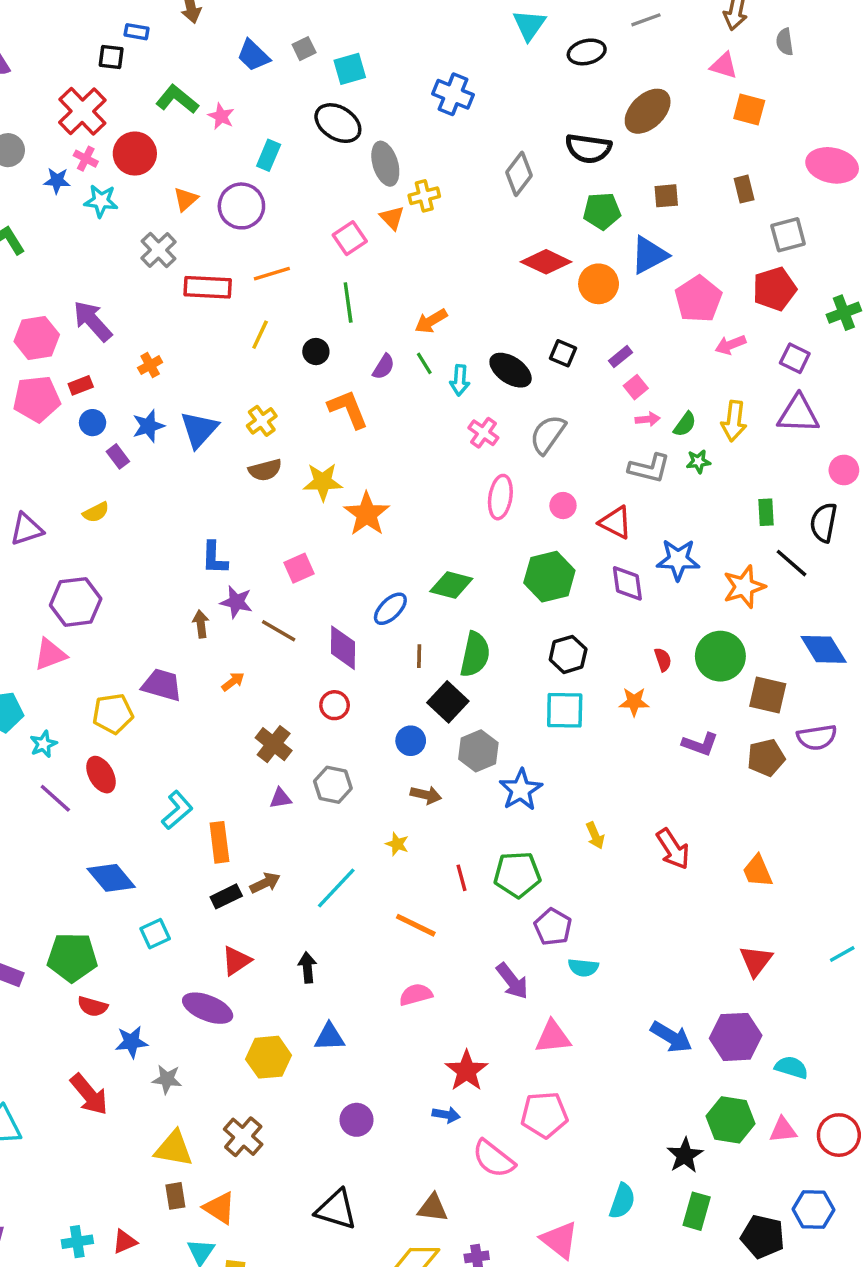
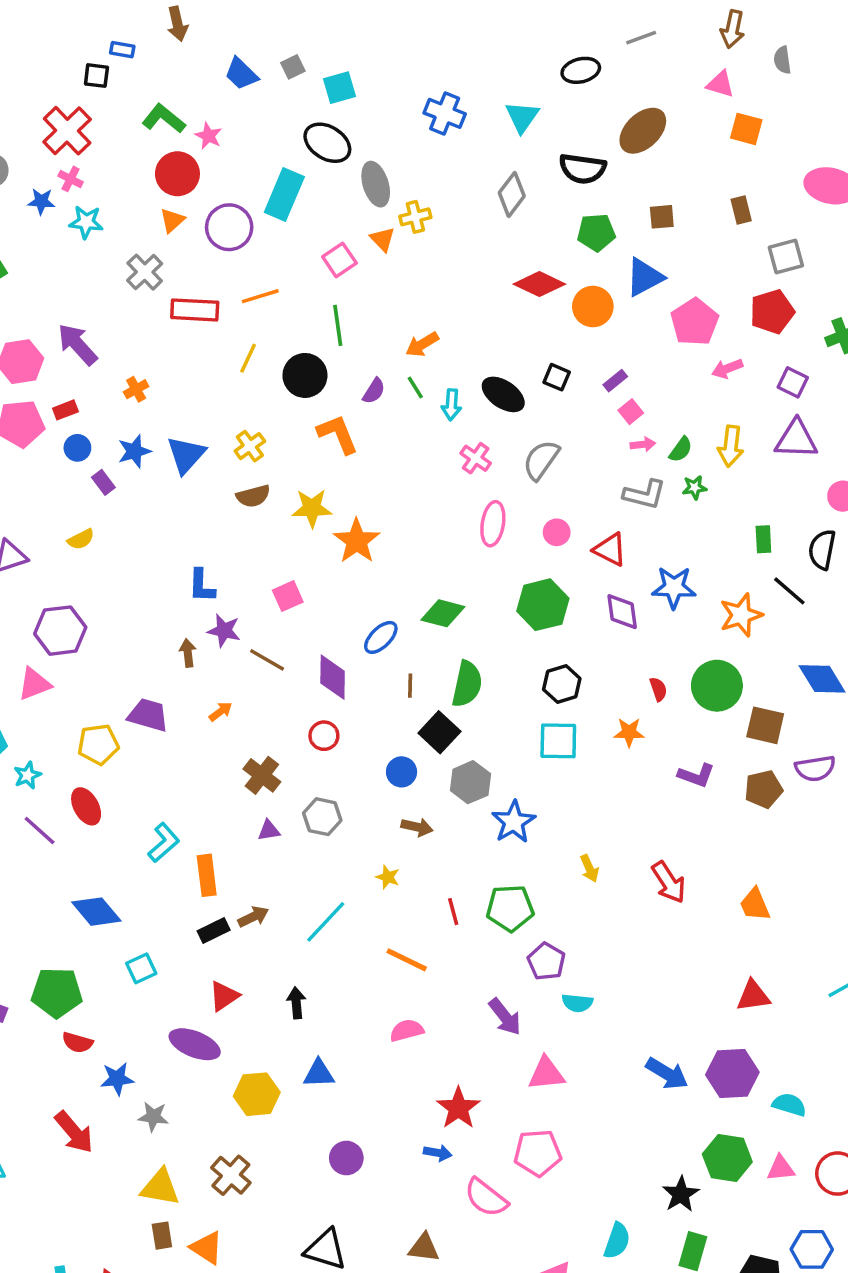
cyan triangle: (529, 25) -> (522, 117), moved
red circle: (135, 154) -> (177, 174), moved
cyan rectangle: (269, 155) -> (284, 194), moved, size x1.6
black circle: (316, 352) -> (305, 375), size x1.6
red triangle: (756, 961) -> (753, 996), turned 45

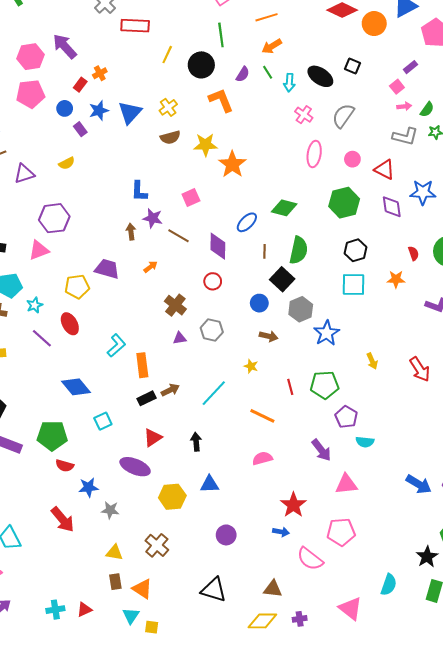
orange line: (260, 296) -> (267, 17), moved
purple rectangle: (615, 381) -> (410, 67), moved
red rectangle: (65, 410) -> (80, 85), moved, turned -32
yellow triangle: (160, 1187) -> (114, 553), size x0.7

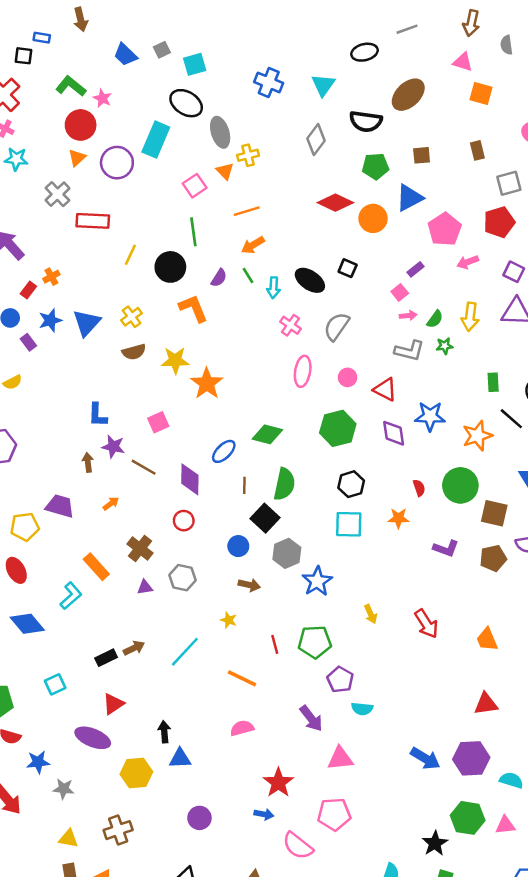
orange rectangle: (142, 365) -> (96, 567), moved, turned -35
blue diamond: (76, 387) -> (27, 624), moved
black arrow: (196, 442) -> (164, 732), moved
brown cross: (157, 545) -> (118, 830), turned 30

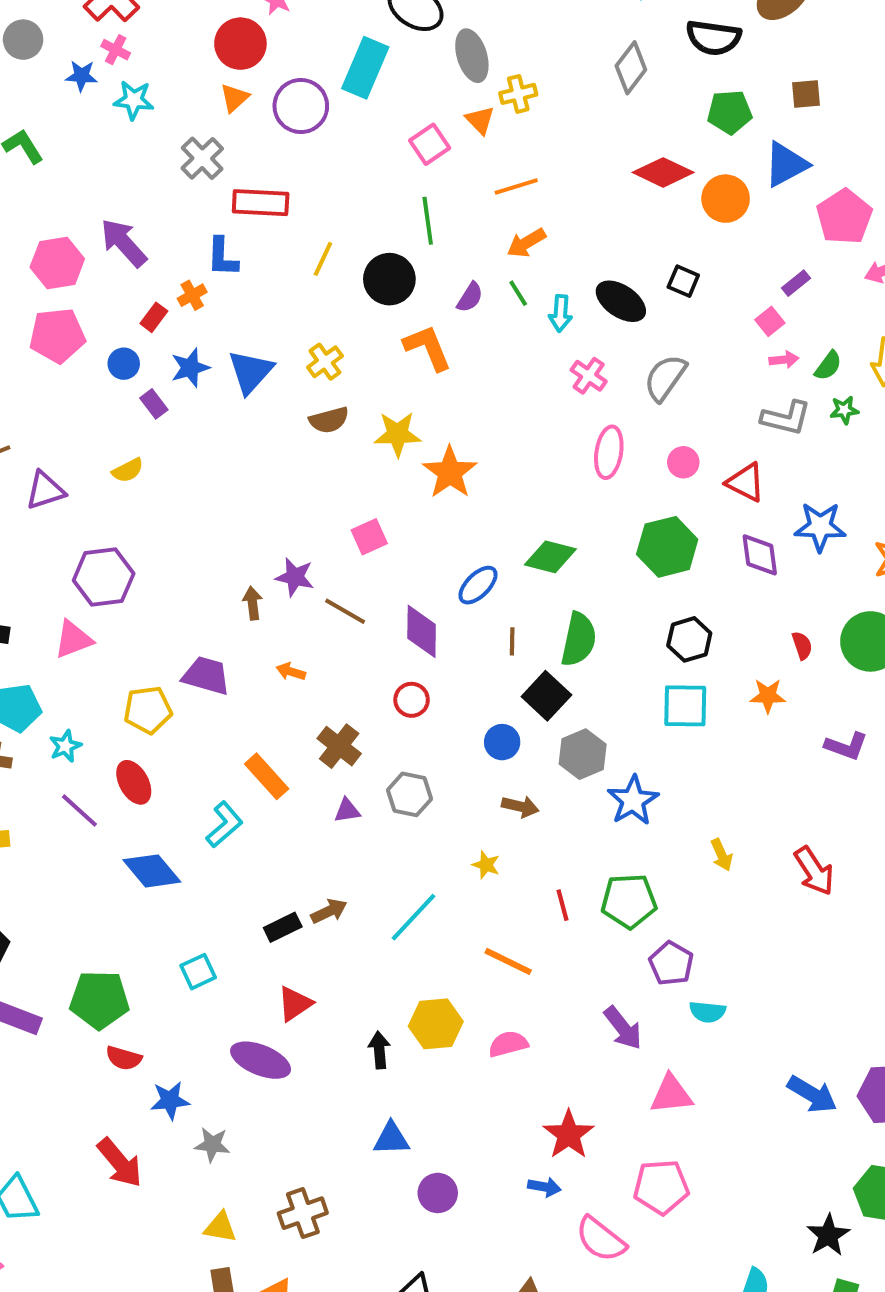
blue L-shape: (98, 415) -> (222, 257), moved
orange arrow: (111, 504) -> (291, 672), turned -126
blue triangle: (180, 758) -> (391, 1139), moved
yellow hexagon: (136, 773) -> (436, 1024), moved

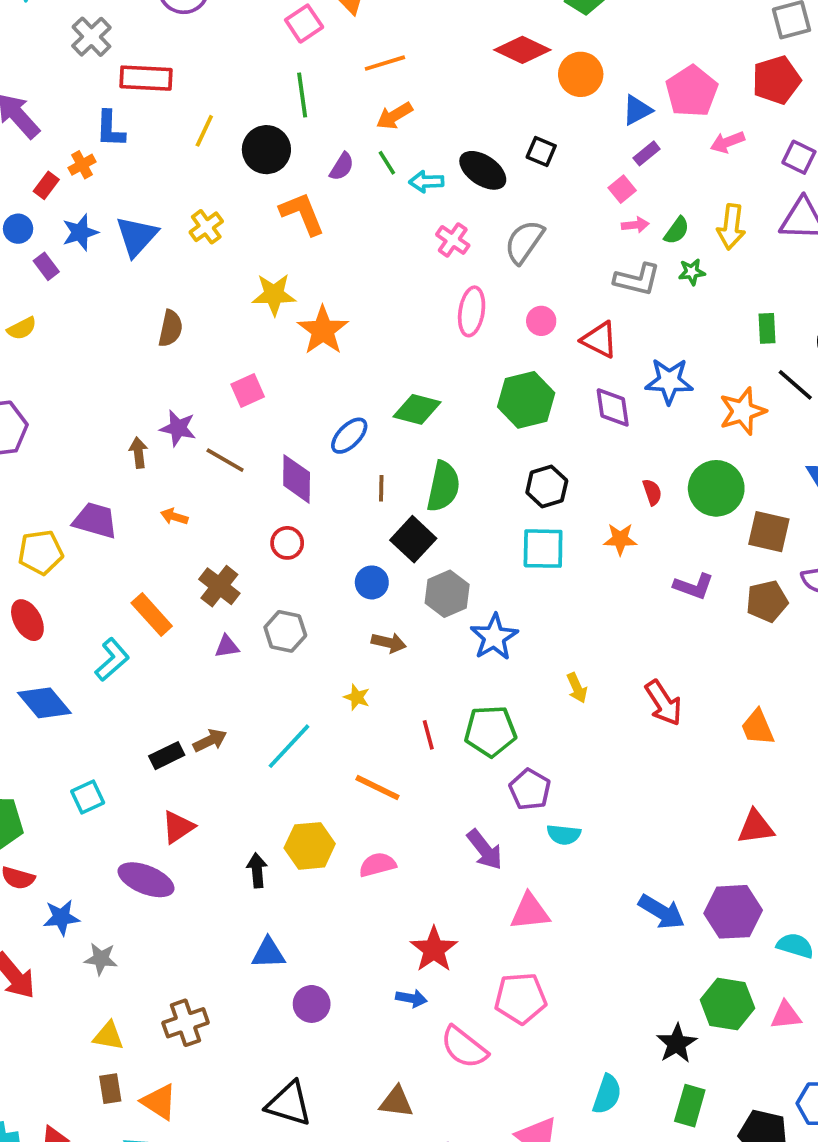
blue triangle: (786, 164) -> (637, 110), moved, size x0.7
cyan arrow: (560, 313) -> (426, 182), turned 84
brown semicircle: (329, 420) -> (170, 328), moved, turned -63

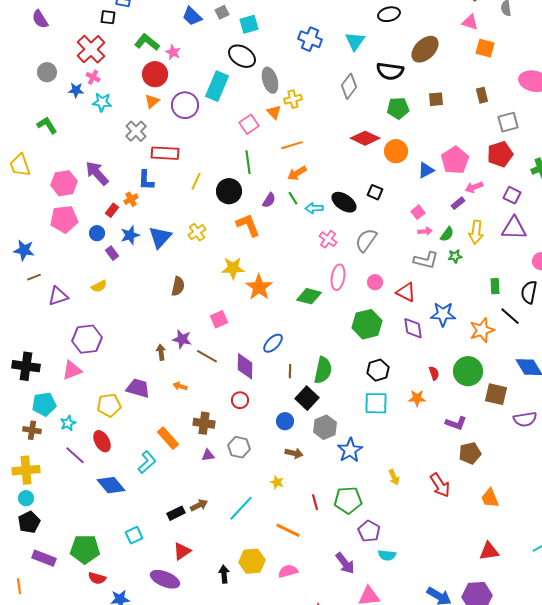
purple rectangle: (647, 153) -> (458, 203), moved
green diamond: (417, 409) -> (309, 296), moved
brown cross: (219, 586) -> (204, 423), turned -30
brown pentagon: (767, 601) -> (470, 453), moved

